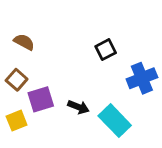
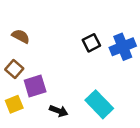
blue cross: (142, 78) -> (123, 47), moved
black arrow: (78, 107) -> (59, 111), moved

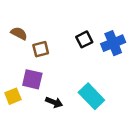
brown square: (14, 69) -> (41, 49), moved, turned 35
purple square: (35, 86) -> (32, 79), turned 30

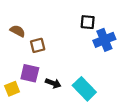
black square: (84, 39) -> (88, 22), moved, turned 32
black arrow: (54, 102) -> (53, 83), moved

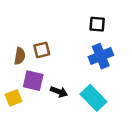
brown semicircle: (18, 31) -> (20, 56), moved, turned 72
blue cross: (104, 40) -> (101, 56), moved

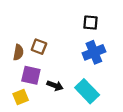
brown square: (42, 50) -> (39, 47), turned 35
yellow square: (14, 98) -> (21, 97), moved

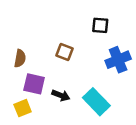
brown square: (39, 47) -> (65, 52), moved
blue cross: (94, 52) -> (118, 60), moved

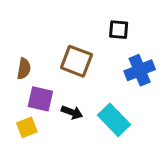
brown square: (65, 52) -> (76, 61), size x1.5

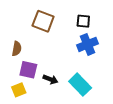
brown square: (76, 61) -> (43, 21), moved
blue cross: (140, 70) -> (87, 44), moved

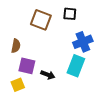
black square: (83, 21) -> (70, 14), moved
cyan rectangle: (80, 85) -> (76, 66), moved, turned 65

